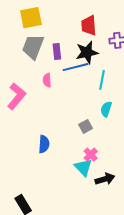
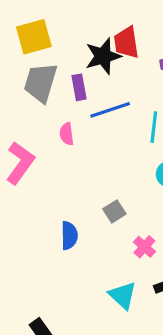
black star: (87, 52) -> (103, 56), moved
gray square: (86, 126) -> (114, 211), moved
cyan triangle: (83, 167) -> (123, 295), moved

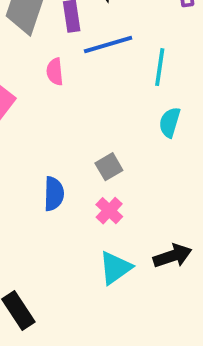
pink cross: (144, 247) -> (109, 211), moved
cyan triangle: (123, 295) -> (115, 268), turned 40

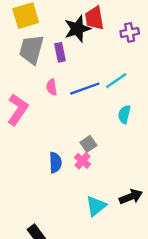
blue line: (108, 45) -> (85, 89), moved
cyan line: (160, 67) -> (116, 81), turned 50
pink cross: (109, 211) -> (82, 161), moved

